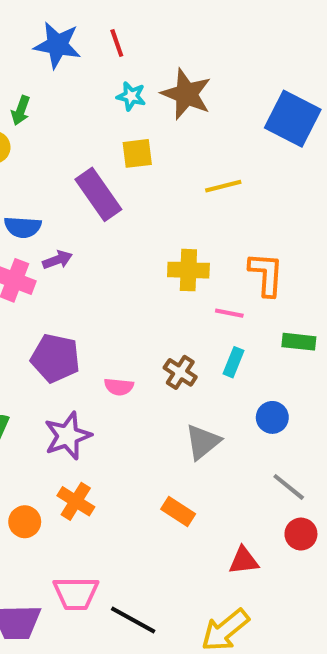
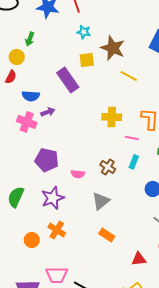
brown star: (186, 94) -> (113, 48), moved
yellow line: (223, 186) -> (129, 76), turned 42
gray triangle: (203, 442) -> (101, 201), moved

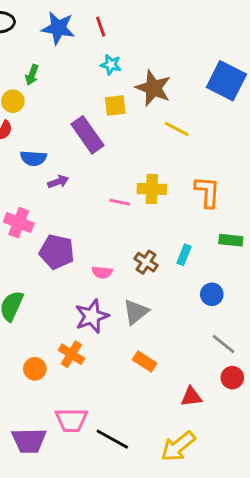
pink cross: (27, 122) -> (19, 223), moved
pink line: (132, 138) -> (120, 202), moved
purple star: (53, 198) -> (92, 316), moved

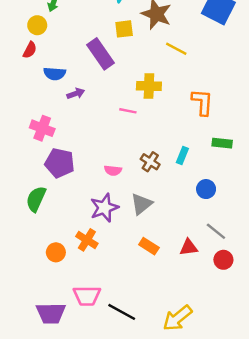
yellow cross: (152, 189) -> (149, 86), moved
purple pentagon: (57, 252) -> (60, 163), moved
red triangle: (191, 397) -> (189, 247), moved

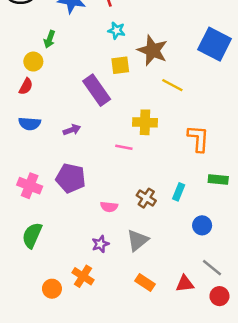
blue semicircle: (55, 74) -> (30, 124), moved
pink cross: (42, 128) -> (30, 186), moved
purple pentagon: (60, 163) -> (71, 178), moved
purple star: (104, 208) -> (100, 244), size x0.6

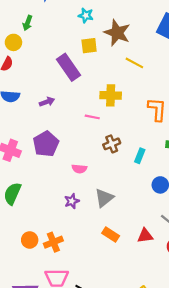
purple pentagon: (71, 178) -> (46, 144), turned 30
brown cross: (146, 198) -> (112, 144), moved, turned 35
orange cross: (83, 276) -> (53, 242), moved, turned 36

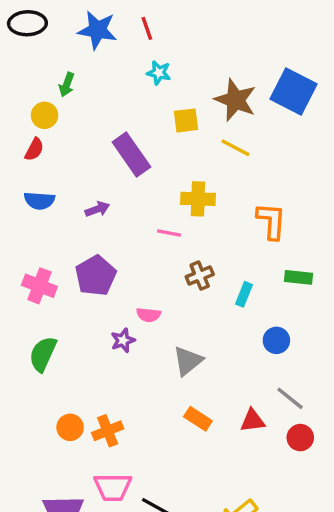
brown star: (117, 33) -> (235, 100), moved
yellow square: (89, 46) -> (186, 120), moved
purple star: (72, 201) -> (123, 340), moved

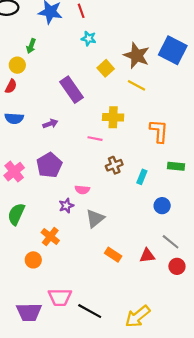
yellow square: (186, 120) -> (106, 68), turned -35
pink cross: (39, 286) -> (14, 172), turned 30
gray triangle: (188, 361) -> (95, 218), moved
orange cross: (108, 431) -> (50, 237), moved, turned -30

